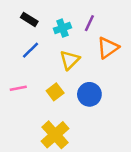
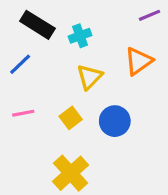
black rectangle: (29, 19) -> (37, 25), size x1.5
purple line: (89, 23) -> (149, 15), moved, turned 42
blue line: (31, 50) -> (20, 64), moved

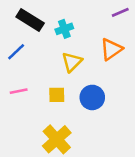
yellow square: (71, 118) -> (57, 95), turned 36

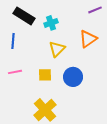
blue line: (16, 52) -> (13, 41), turned -42

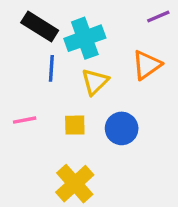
cyan cross: (51, 23) -> (85, 38), size x1.6
blue line: (13, 41) -> (51, 68), moved

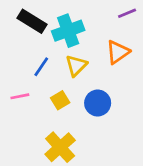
blue line: (51, 68) -> (41, 67), moved, turned 30
yellow square: (75, 125) -> (60, 100), turned -30

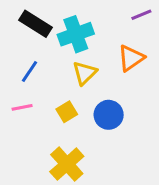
blue line: (41, 67) -> (29, 71), moved

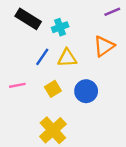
cyan cross: (76, 34) -> (60, 27), size x0.6
blue line: (29, 71) -> (42, 57), moved
yellow triangle: (85, 73) -> (67, 58), turned 42

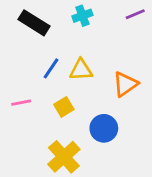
cyan cross: (60, 27) -> (82, 16), moved
orange triangle: (104, 46) -> (125, 84), moved
blue circle: (86, 91) -> (104, 128), moved

